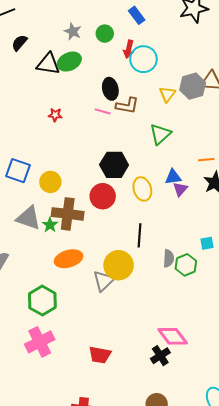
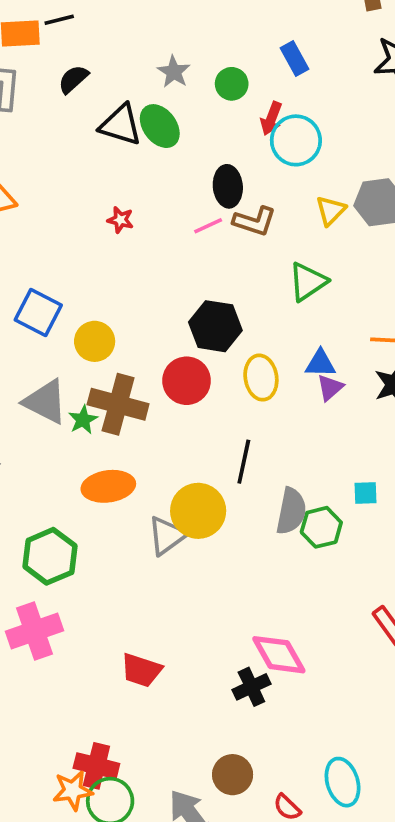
green ellipse: (69, 62) -> (160, 126), turned 70
pink line: (103, 111) -> (208, 226), turned -49
gray semicircle: (169, 258) -> (291, 511), size x1.4

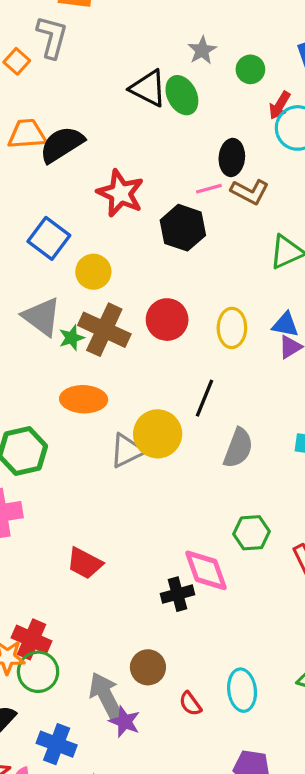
black semicircle: (73, 79) -> (62, 144), moved, size x1.6
red star: (120, 220) -> (120, 193), moved, size x2.0
black hexagon: (215, 326) -> (183, 228), moved
green hexagon: (321, 527) -> (252, 533), moved

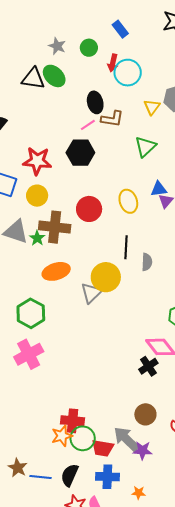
red star: (120, 193) -> (37, 161), moved
gray semicircle: (238, 448) -> (147, 262), moved, size x0.7
red trapezoid: (85, 563) -> (103, 448), moved

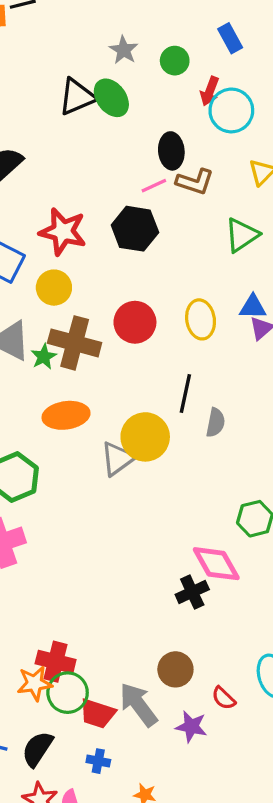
black triangle: (33, 79) -> (77, 97), turned -40
purple star: (143, 450) -> (191, 727), moved
blue cross: (107, 477) -> (98, 761), size x0.6

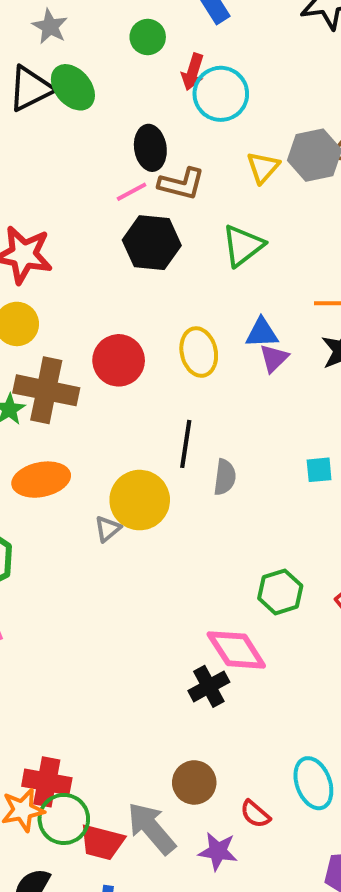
gray star: (124, 50) -> (50, 27), moved
black hexagon: (135, 229) -> (152, 243), moved
gray triangle: (118, 459) -> (108, 529), size x0.6

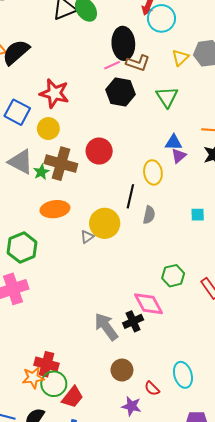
black ellipse: (150, 148) -> (123, 43), size x1.4
green triangle: (243, 246) -> (167, 97), turned -30
yellow ellipse: (199, 352) -> (153, 172), moved
gray arrow: (151, 828) -> (106, 327), moved
red trapezoid: (102, 842) -> (72, 397), turned -70

